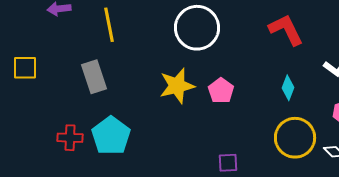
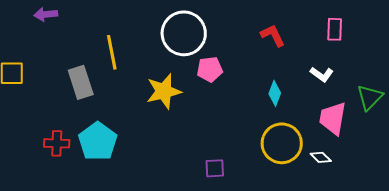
yellow line: (109, 25) -> (112, 52), moved
red L-shape: (286, 30) -> (273, 35), size x0.7
pink pentagon: (221, 91) -> (210, 69), moved, turned 30

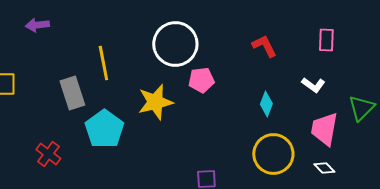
cyan pentagon: (98, 141) -> (104, 129), moved
red cross: (57, 143) -> (48, 154), turned 35
white diamond: (321, 157) -> (324, 168), moved

